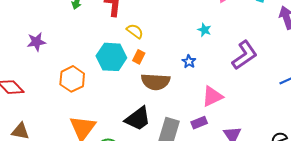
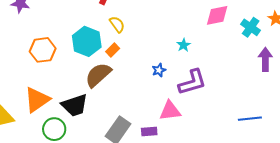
purple L-shape: (245, 55) -> (192, 82), moved
brown semicircle: (156, 82) -> (98, 75), moved, turned 116
black trapezoid: (138, 119) -> (75, 105), moved

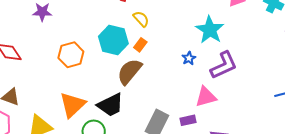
cyan star: (184, 45) -> (210, 30), size x2.0

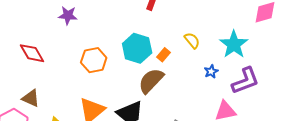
yellow semicircle: (141, 19) -> (192, 40), moved

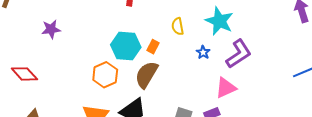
yellow semicircle: (192, 40) -> (178, 26), turned -138
orange hexagon: (94, 60) -> (105, 75), moved

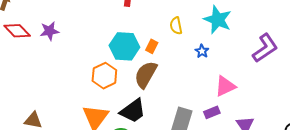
purple L-shape: (239, 54) -> (265, 48), moved
red diamond: (24, 74) -> (17, 31), moved

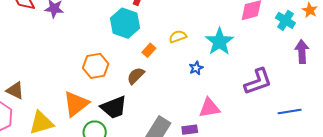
yellow semicircle: (176, 26) -> (178, 37), turned 66
cyan hexagon: (124, 46) -> (125, 23), moved
brown semicircle: (146, 75) -> (136, 76), size x0.7

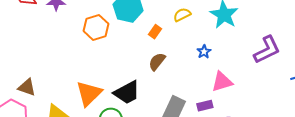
orange hexagon: (96, 66) -> (96, 27), moved
blue star: (196, 68) -> (204, 52), moved
brown semicircle: (136, 76) -> (157, 62), moved

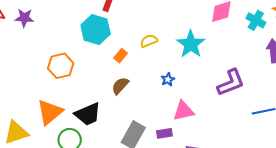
orange hexagon: (96, 27) -> (61, 66), moved

